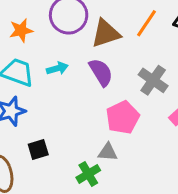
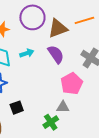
orange line: (147, 23) -> (84, 20), turned 42

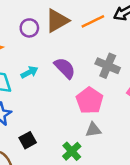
purple circle: (32, 17) -> (29, 28), size x0.6
brown triangle: (58, 28) -> (57, 21), moved
gray triangle: (63, 107) -> (93, 130), moved

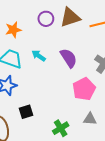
cyan arrow: (29, 72) -> (39, 56), turned -128
gray triangle: (93, 130) -> (90, 119), moved

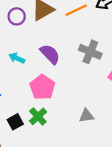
pink pentagon: (84, 89) -> (42, 87), moved
green cross: (61, 128) -> (38, 116), moved

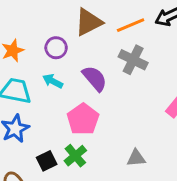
purple circle: (17, 16) -> (56, 48), moved
gray cross: (90, 52) -> (133, 60), moved

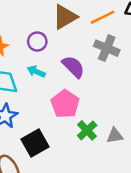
green cross: (75, 156) -> (87, 130), moved
black square: (47, 161) -> (35, 143), size x1.5

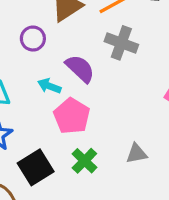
cyan arrow: (36, 71) -> (49, 86), moved
green cross: (87, 130) -> (84, 161), moved

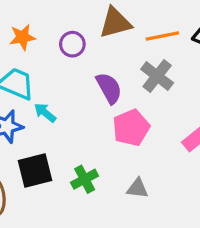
cyan arrow: (49, 86) -> (45, 113), moved
pink pentagon: (72, 116) -> (131, 128), moved

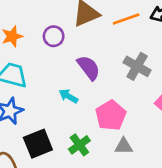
gray cross: (157, 76) -> (137, 66), moved
cyan arrow: (45, 113) -> (68, 96), moved
pink pentagon: (131, 128) -> (111, 115), moved

